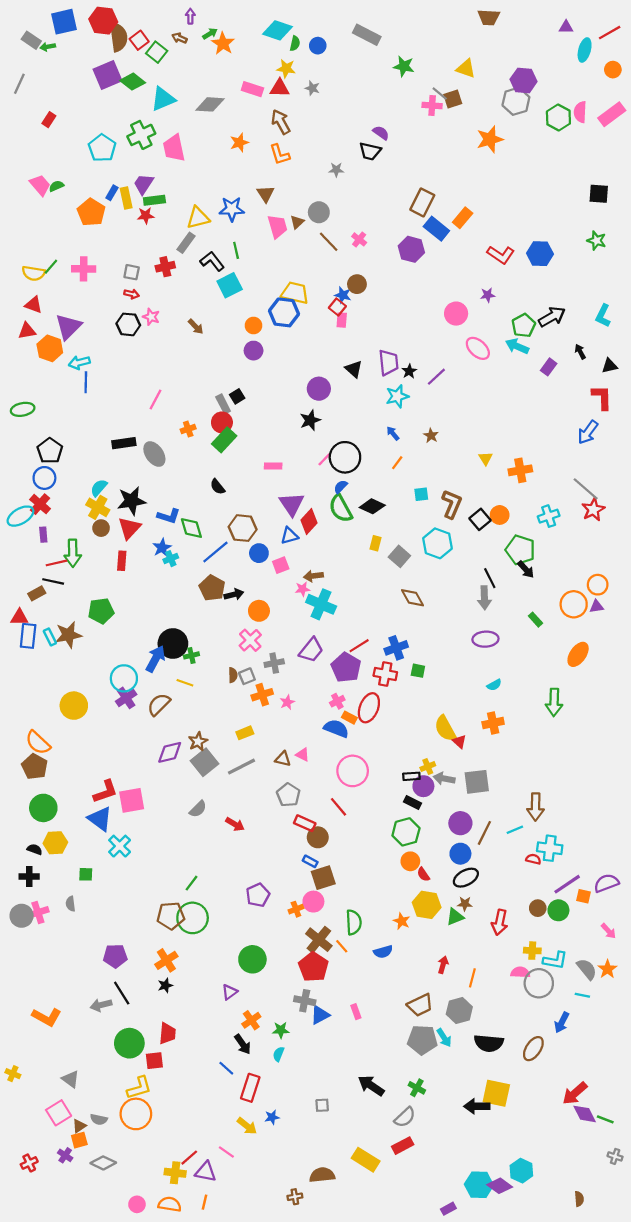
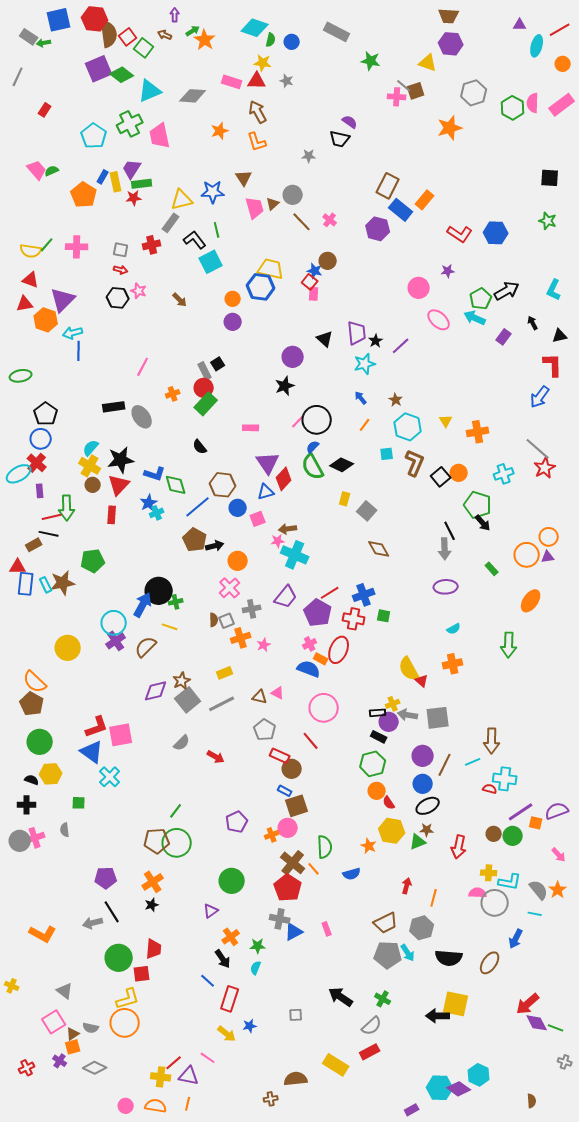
purple hexagon: (524, 80) -> (451, 44), moved
cyan hexagon: (438, 543) -> (408, 427), moved

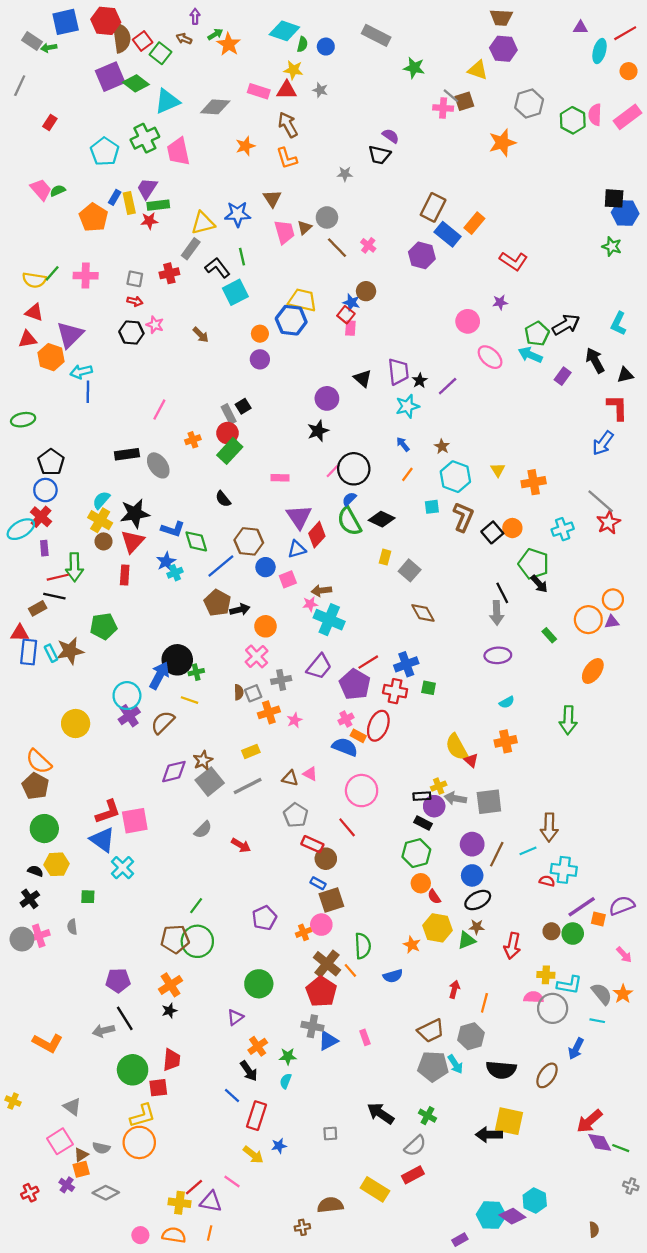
blue hexagon: (496, 233) -> (625, 213), moved
black arrow: (533, 323) -> (595, 360), size x1.6
black cross: (27, 805) -> (30, 899), turned -36

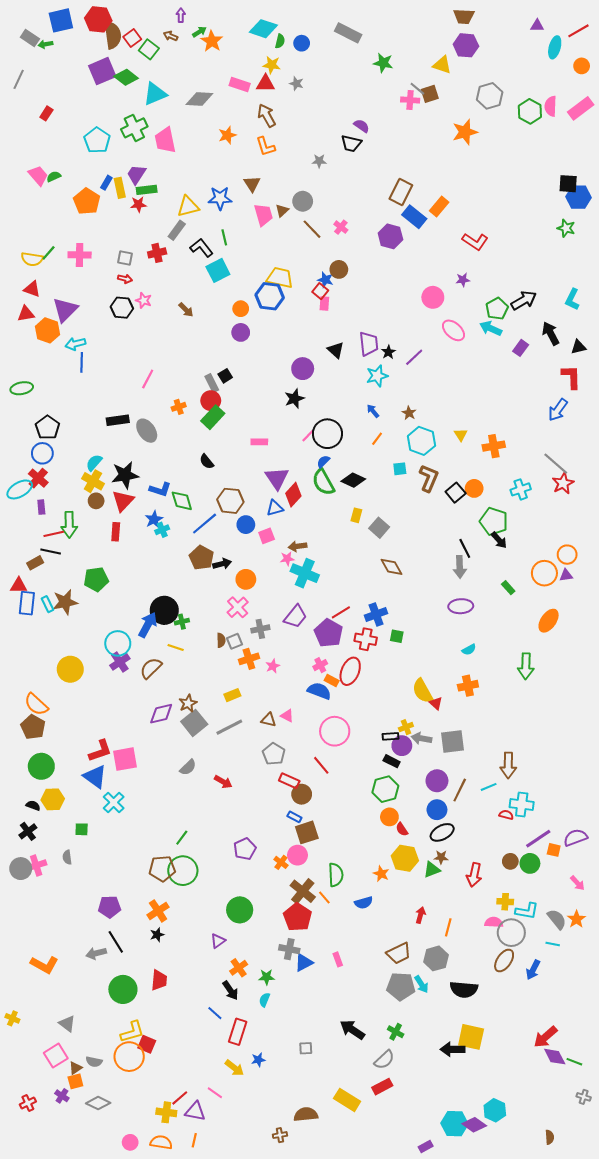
orange cross: (303, 932) -> (281, 862), turned -32
brown ellipse: (547, 1075) -> (504, 961), moved
red square: (158, 1088) -> (147, 1044), moved, turned 30

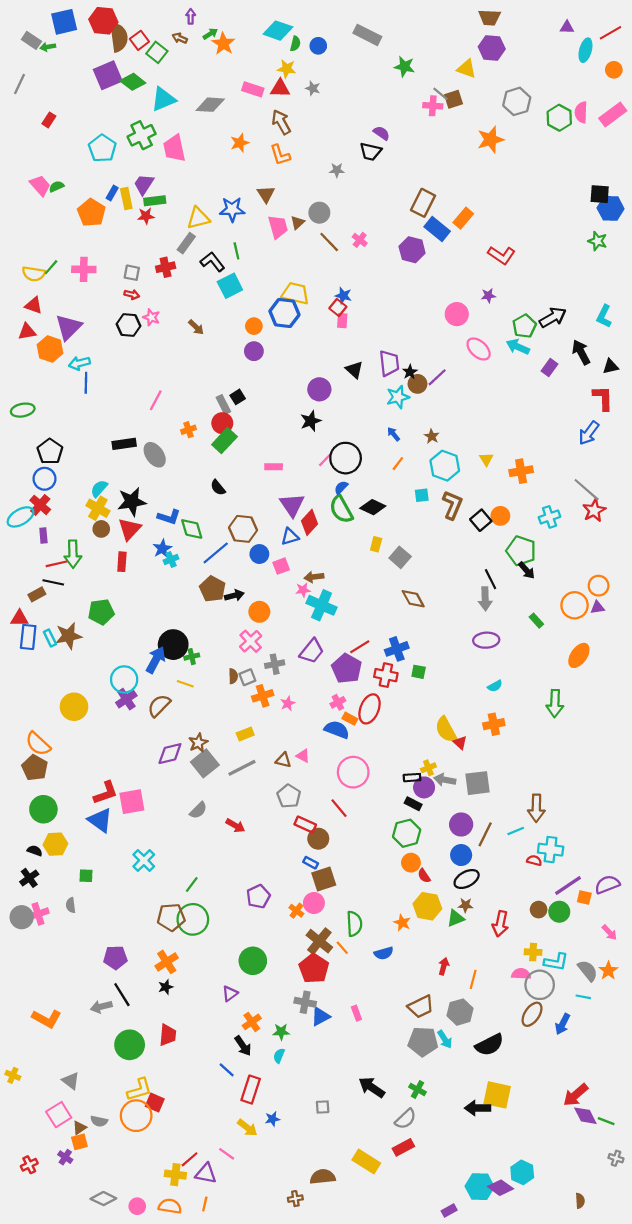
brown circle: (339, 269) -> (418, 384), moved
cyan cross: (114, 802) -> (144, 860), moved
black semicircle: (464, 989) -> (489, 1045), turned -32
gray diamond: (98, 1103) -> (103, 1199), moved

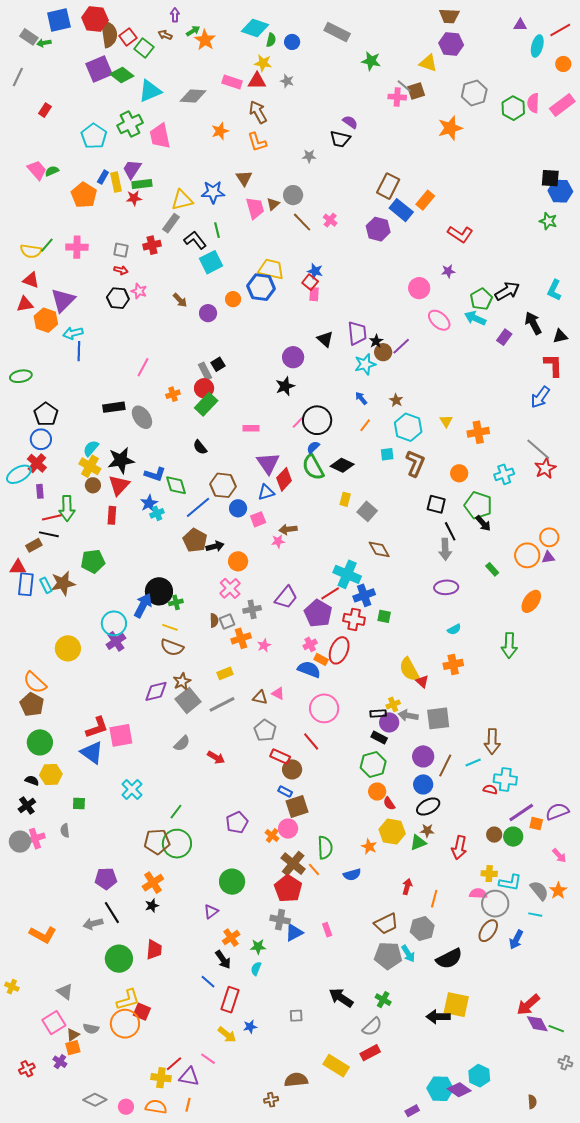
purple circle: (254, 351) -> (208, 313), moved
black square: (481, 520) -> (436, 504), moved, turned -36
cyan cross: (322, 605) -> (347, 574), moved
brown semicircle: (159, 706) -> (172, 647), moved, turned -115

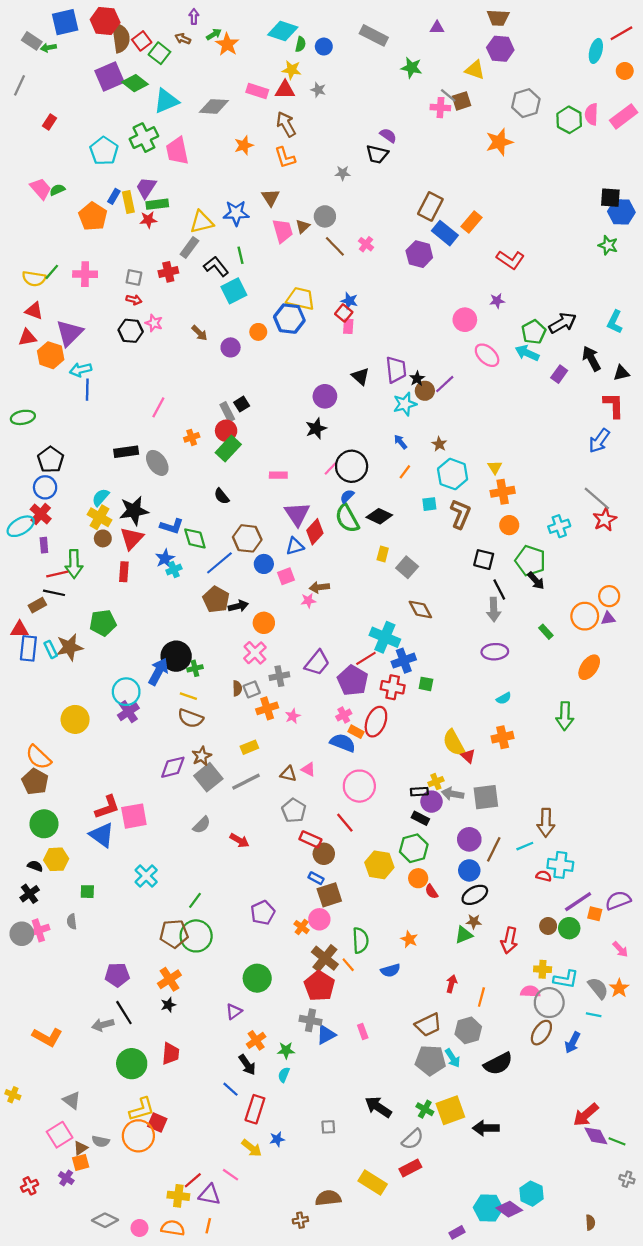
purple triangle: (520, 25) -> (437, 28), moved
orange cross: (478, 432) -> (503, 492), moved
yellow hexagon: (392, 832) -> (379, 865), moved
yellow square: (456, 1005) -> (450, 1110), moved, turned -32

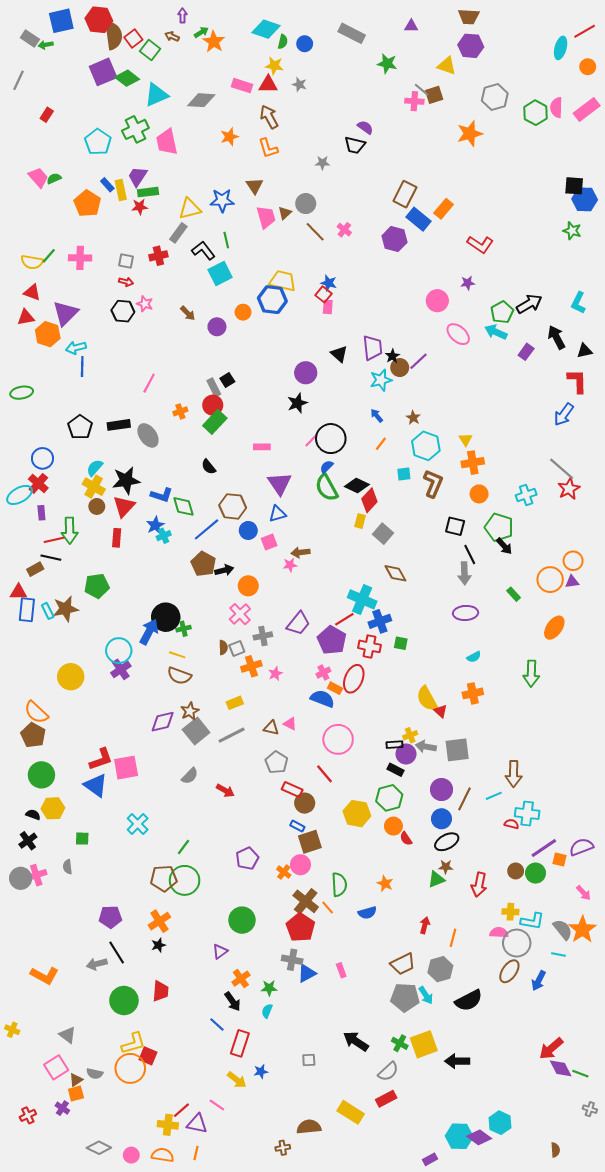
blue rectangle: (114, 196) -> (107, 185), turned -72
black pentagon: (51, 460) -> (80, 427), moved
red diamond: (315, 532) -> (369, 500), moved
orange star: (619, 988) -> (582, 929), size x1.5

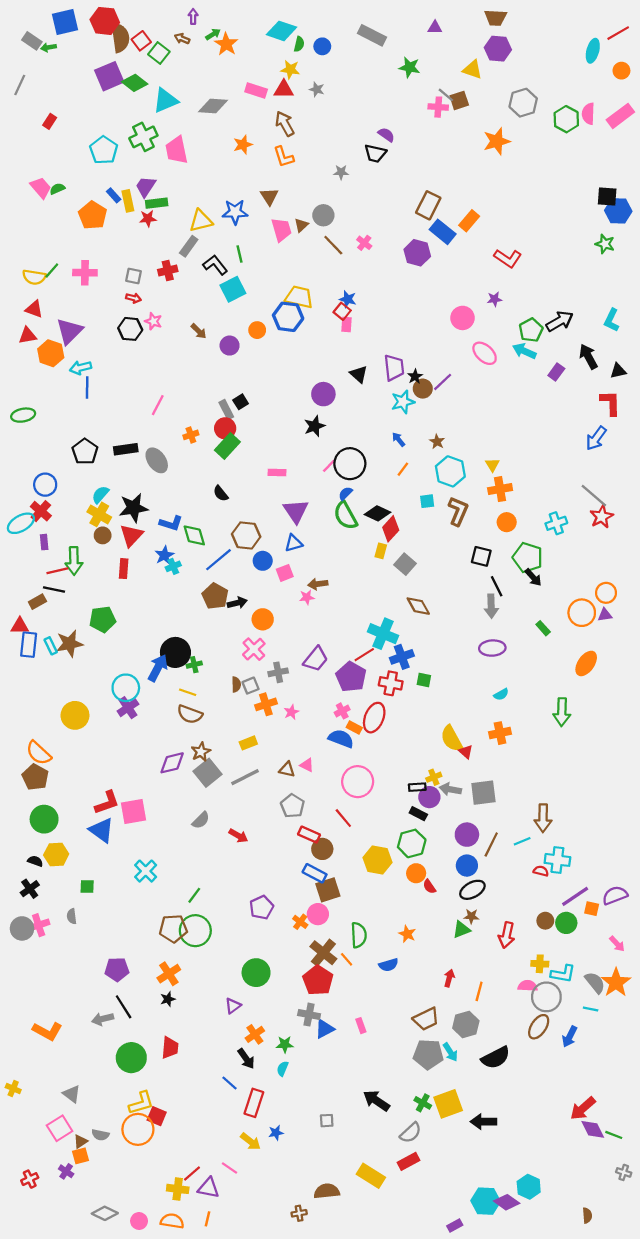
blue rectangle: (297, 826) -> (315, 873), size x1.5

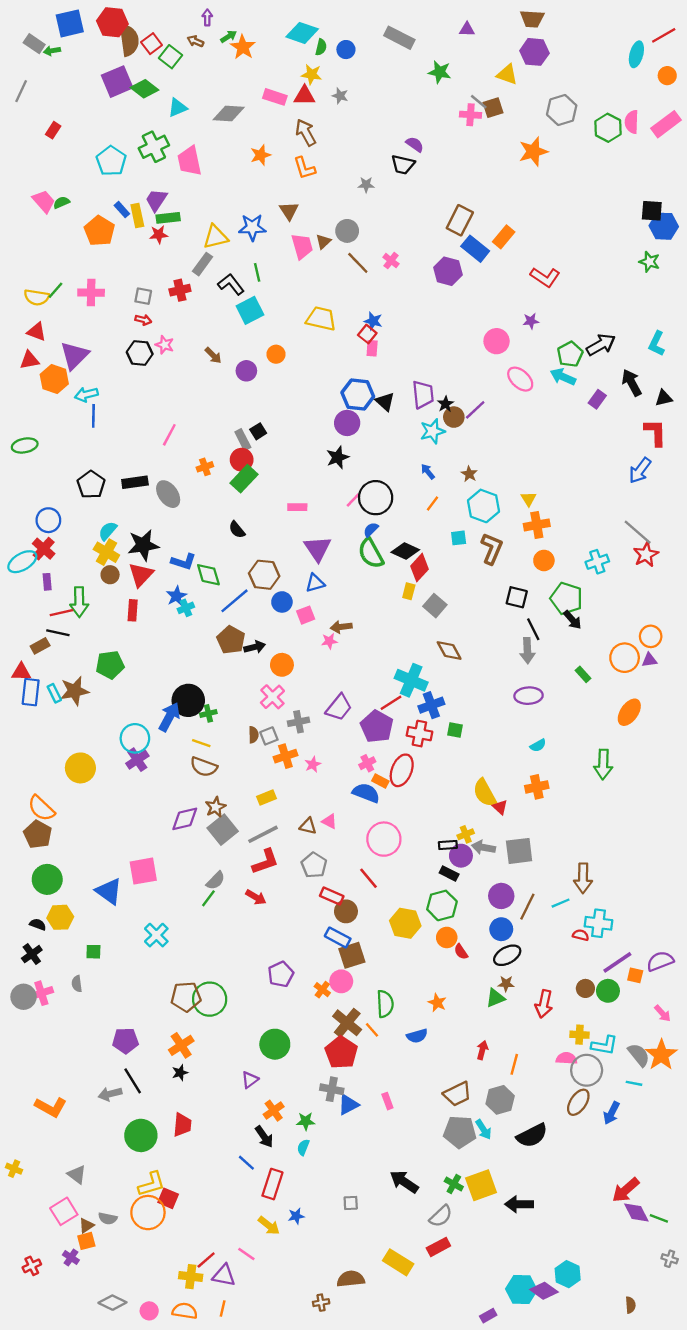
cyan triangle: (166, 100) -> (178, 108), size x0.7
blue hexagon: (288, 317) -> (358, 395), moved
red L-shape: (107, 803) -> (265, 862), moved
green line: (194, 895) -> (208, 898), moved

